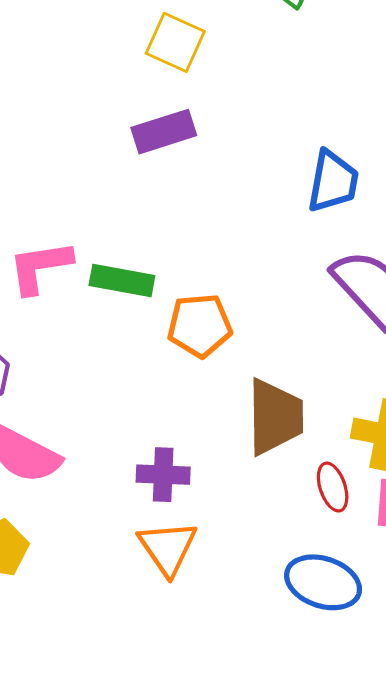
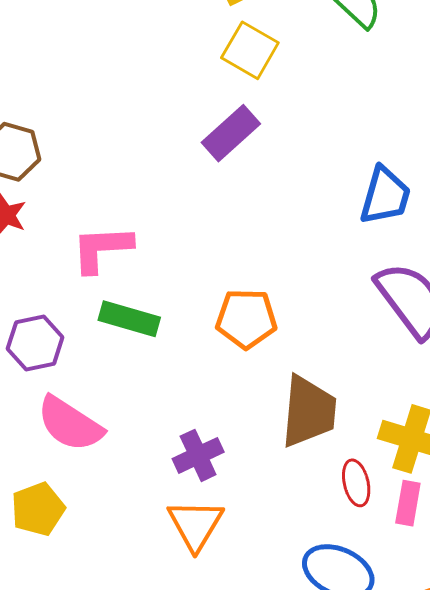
purple rectangle: (164, 132) -> (231, 133), turned -30
green rectangle: (122, 280) -> (129, 319), moved
purple cross: (163, 475) -> (198, 455), turned -33

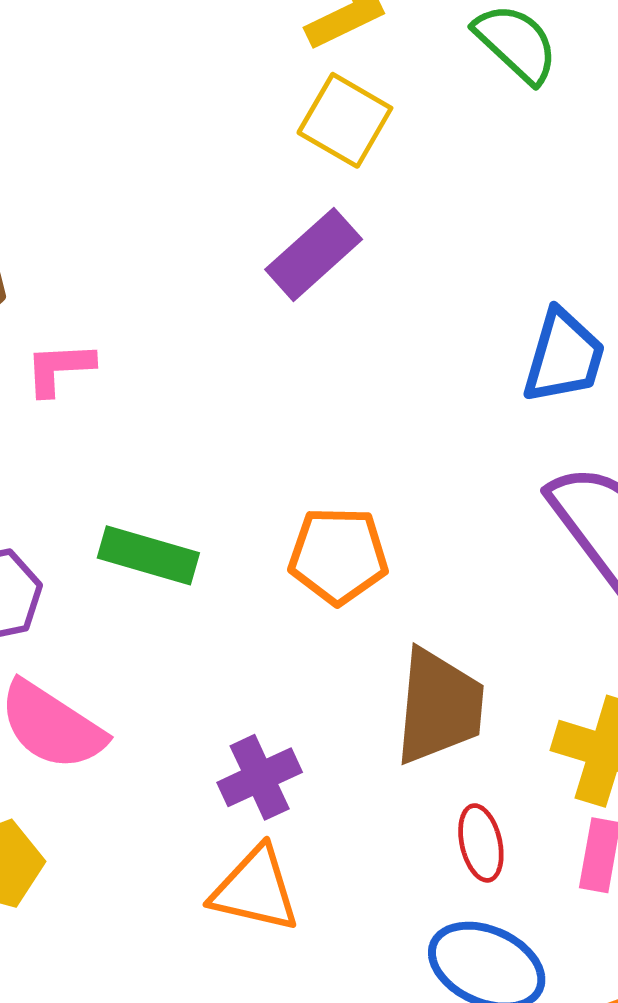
pink L-shape: (102, 249) -> (59, 368), moved, size x0.7
red ellipse: (356, 483) -> (481, 843), moved
orange triangle: (196, 525) -> (255, 889), turned -48

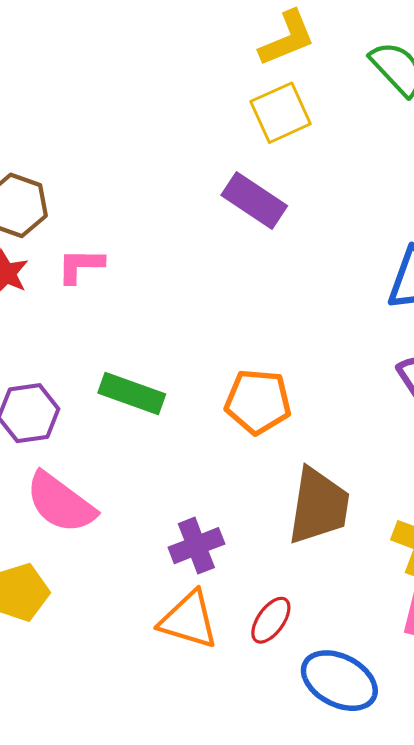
yellow square: (345, 120) -> (281, 113), turned 32
purple rectangle: (314, 254) -> (254, 201), turned 72
red ellipse: (481, 843) -> (271, 620), moved, turned 45

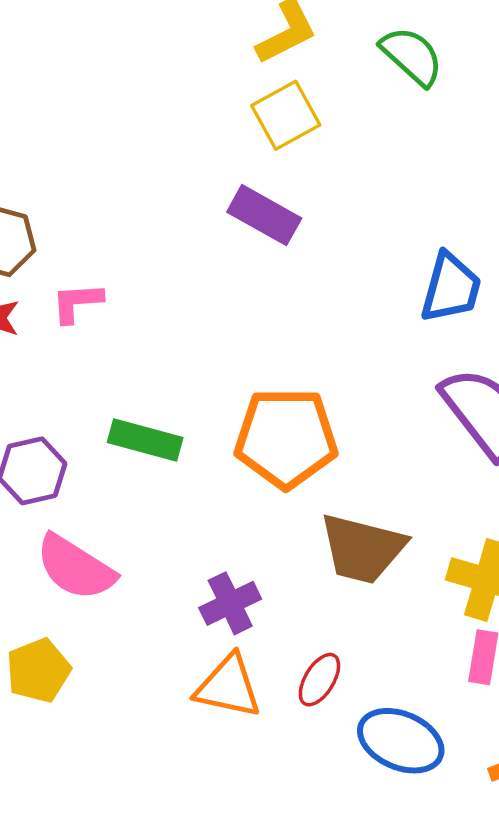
orange pentagon: (258, 402) -> (286, 438), size x1.4
brown trapezoid: (319, 506) -> (362, 549), turned 100

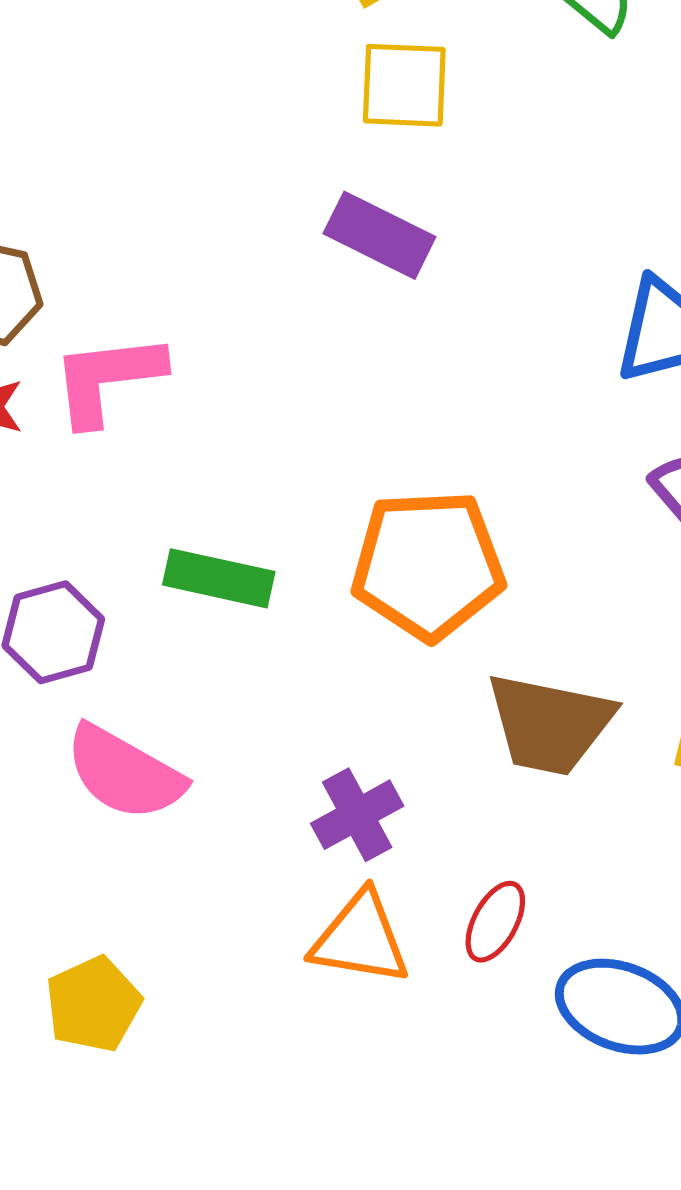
yellow square: (286, 115) -> (404, 85), turned 34
pink L-shape: (77, 302) -> (108, 379), size x1.5
yellow pentagon: (38, 670) -> (93, 1004), moved

